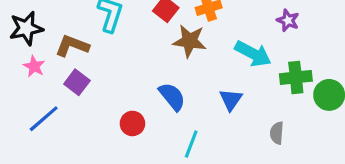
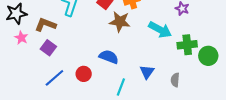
blue semicircle: (172, 97) -> (109, 57), turned -30
blue triangle: (231, 100) -> (147, 72), moved
blue line: (44, 119) -> (54, 78), moved

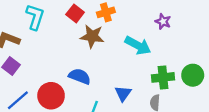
green cross: (187, 45) -> (163, 77), moved
red circle: (84, 74) -> (51, 96), size x1.5

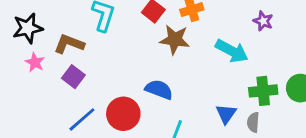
blue triangle: (123, 93) -> (226, 114), moved

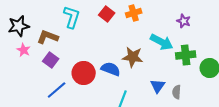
brown star: (175, 40) -> (133, 57), moved
green cross: (263, 91) -> (186, 55), moved
red circle: (123, 114) -> (84, 73), moved

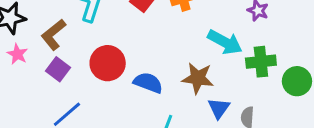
brown L-shape: (48, 37) -> (53, 35), turned -60
brown star: (133, 57) -> (198, 78), moved
red circle: (84, 73) -> (108, 63), moved

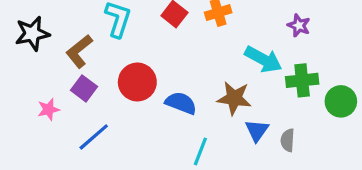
pink star: (17, 54) -> (48, 109), moved, turned 30

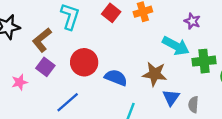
purple star: (299, 25) -> (192, 21), moved
blue line: (94, 137) -> (68, 102), moved

